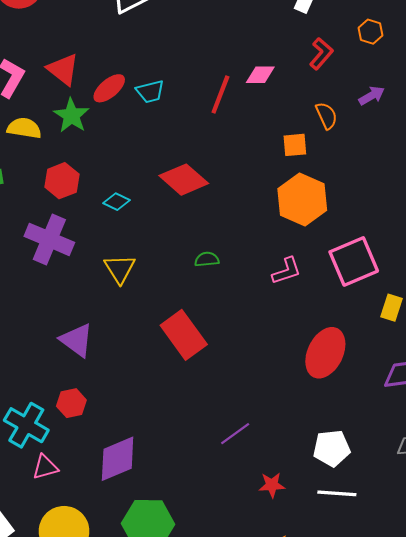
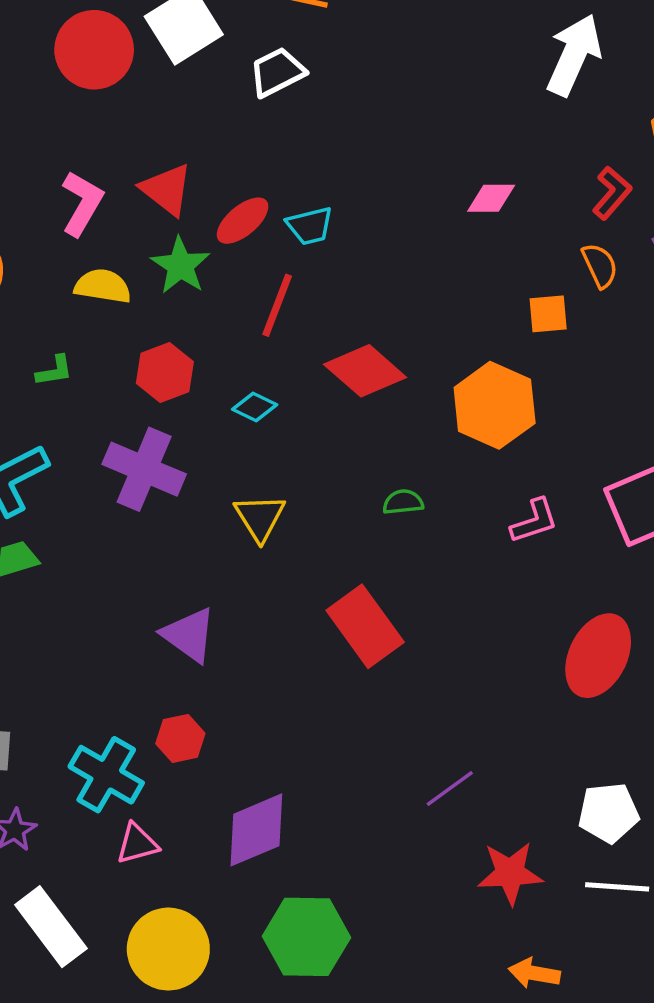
red L-shape: (321, 54) -> (612, 193), moved
red line: (220, 95) -> (277, 305), moved
orange hexagon: (302, 200) -> (495, 405), moved
red star: (272, 485) -> (510, 873), size x1.5

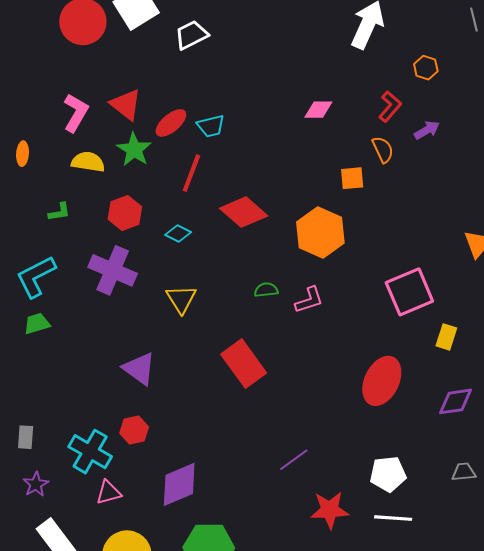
pink L-shape: (534, 521) -> (309, 300), moved

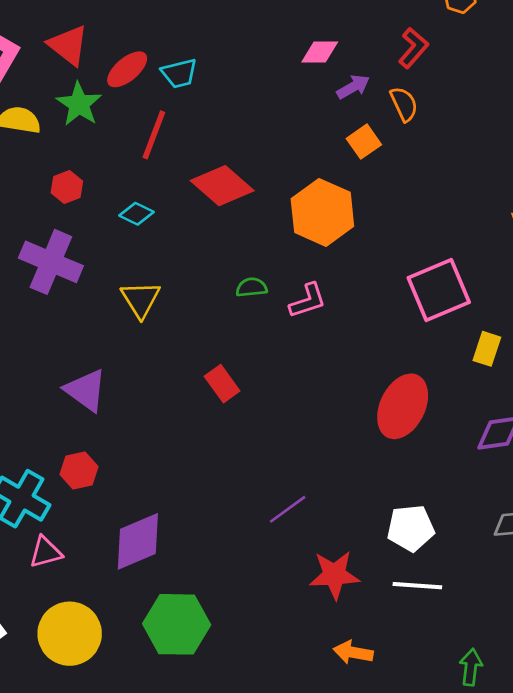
purple arrow: (427, 130) -> (353, 87), moved
orange square: (352, 178) -> (364, 142), turned -30
red hexagon: (125, 213) -> (67, 187), size x0.7
red rectangle: (244, 364) -> (222, 384), size x0.6

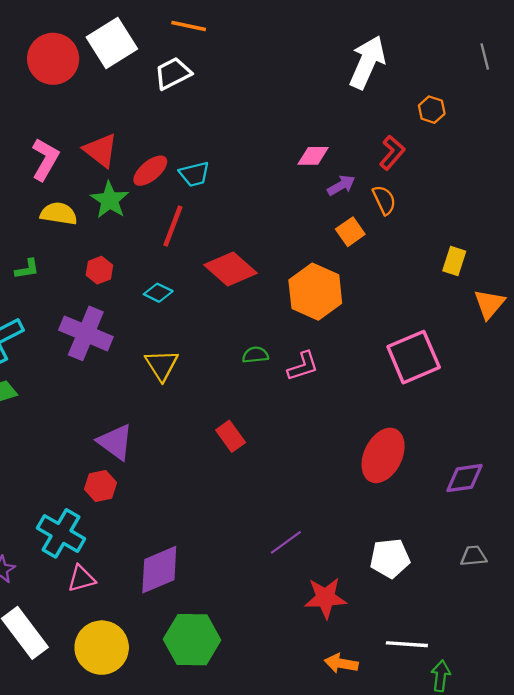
yellow rectangle: (487, 349) -> (454, 261), moved
red hexagon: (79, 471) -> (101, 486), moved
white line: (417, 586) -> (407, 644), moved

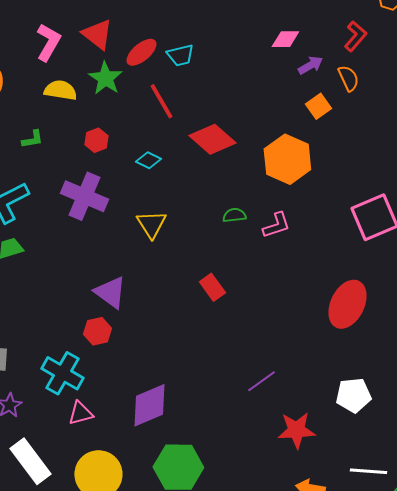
red line: (173, 226) -> (161, 101), turned -51

